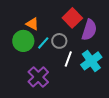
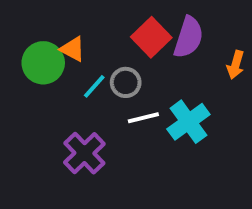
purple semicircle: (89, 30) -> (188, 37), moved
green circle: (23, 41) -> (43, 63), moved
white line: (68, 59) -> (143, 118), turned 56

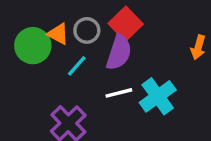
purple semicircle: (188, 37) -> (119, 52), moved
gray circle: (126, 82) -> (87, 30), moved

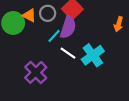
cyan line: (77, 66) -> (54, 36), moved
white line: (119, 93) -> (68, 53), turned 49

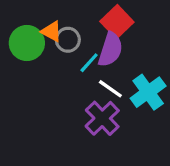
gray circle: (48, 13) -> (68, 40), moved
purple cross: (36, 72) -> (102, 118), moved

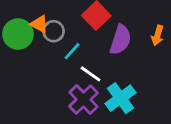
purple semicircle: (110, 50) -> (120, 40), moved
cyan cross: (148, 92) -> (120, 98), moved

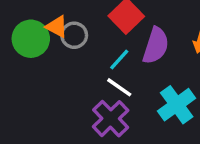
cyan line: (72, 51) -> (119, 60), moved
cyan cross: (120, 98) -> (177, 105), moved

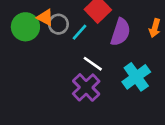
cyan line: (119, 60) -> (80, 32), moved

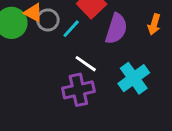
purple cross: (86, 87) -> (78, 90), turned 32

